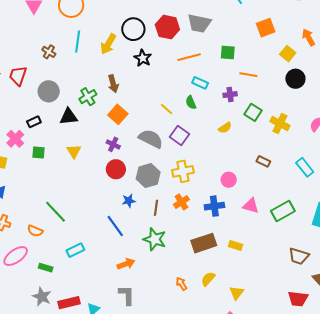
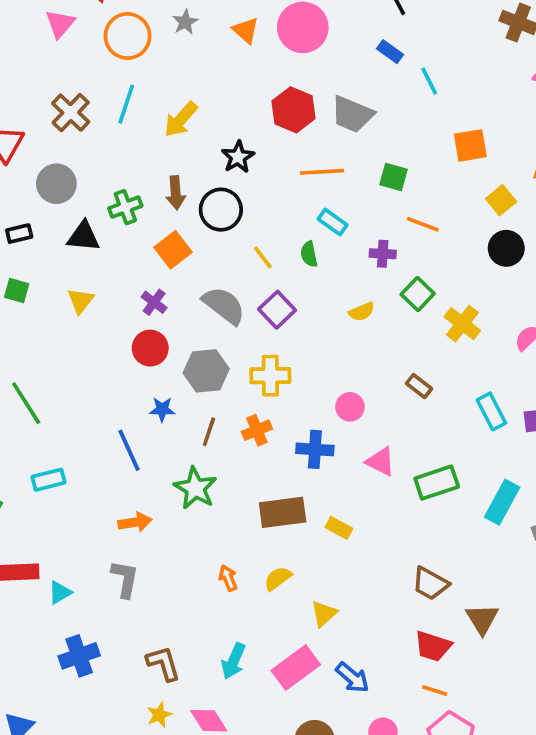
black circle: (133, 29) -> (221, 210), moved
brown cross: (49, 52) -> (71, 113), size x1.5
brown trapezoid: (299, 256) -> (430, 584), moved

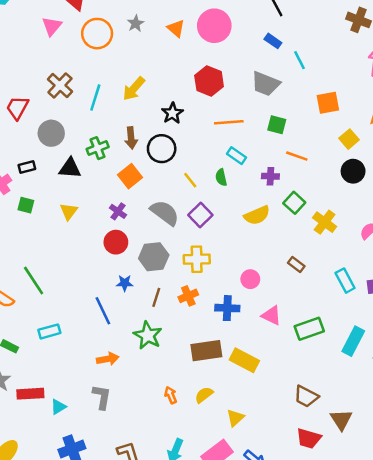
cyan line: (126, 104) -> (95, 98), moved
gray trapezoid: (352, 114) -> (266, 84), moved
yellow semicircle: (362, 312) -> (257, 215), size x1.5
yellow rectangle: (339, 528) -> (244, 360), size x1.6

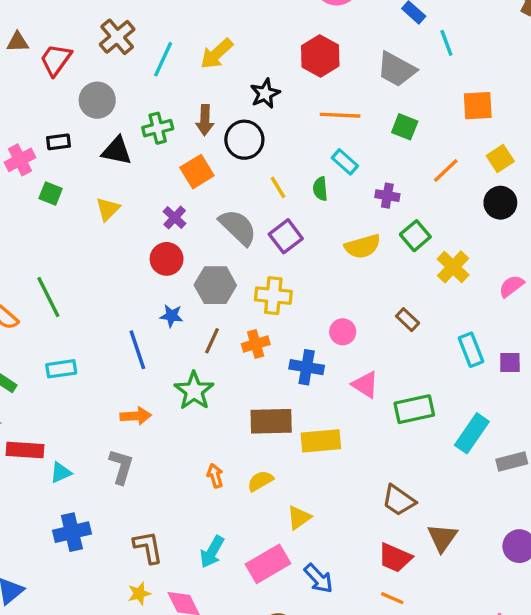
orange line: (297, 156) -> (446, 171), moved, turned -70
yellow rectangle: (244, 360) -> (321, 441), turned -40

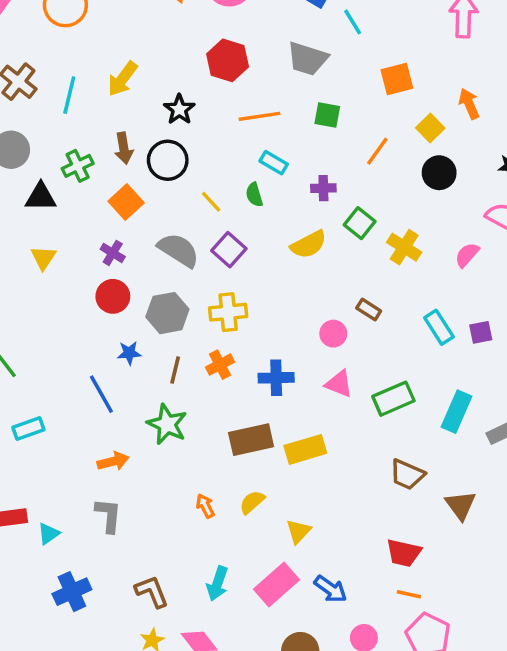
pink circle: (343, 332) -> (333, 334), moved
brown trapezoid: (399, 500) -> (407, 475), moved
brown triangle: (442, 538) -> (461, 505), moved

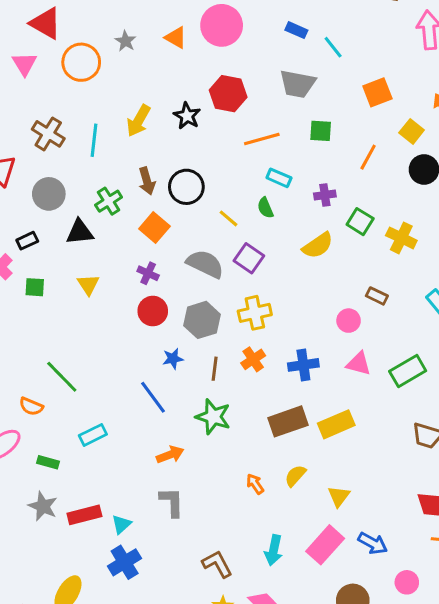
black star: (179, 109) -> (187, 116), moved
blue cross: (72, 592) -> (125, 562), moved

